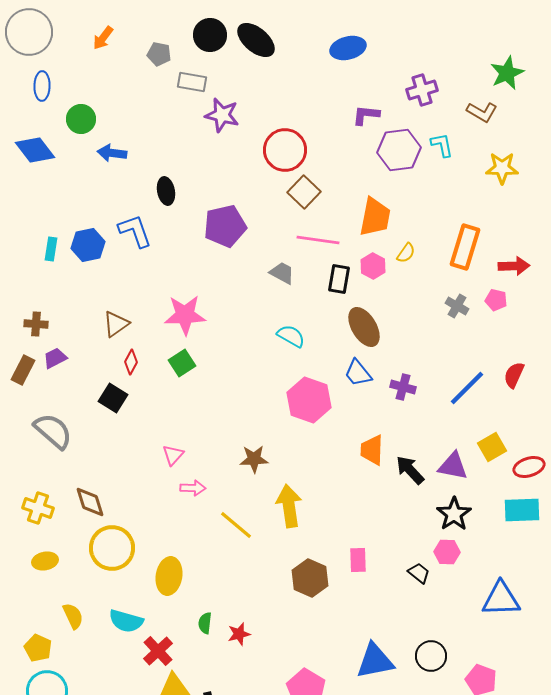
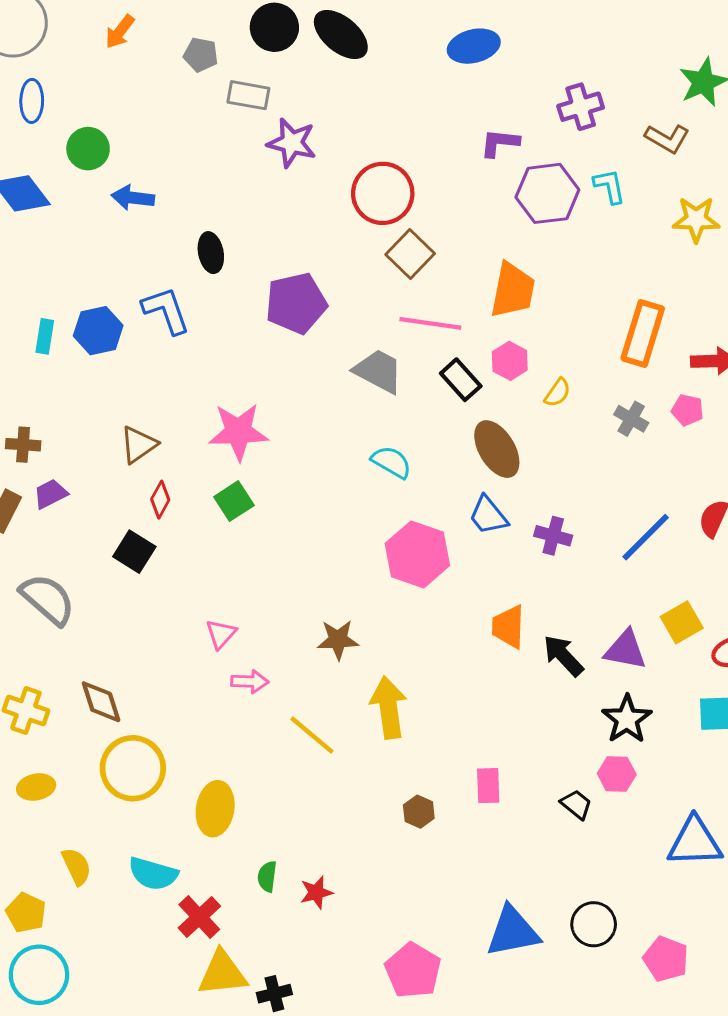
yellow semicircle: (406, 253) -> (557, 393), moved
gray trapezoid: (282, 273) -> (378, 371), size x1.4
black rectangle: (339, 279) -> (461, 380), turned -52
brown hexagon: (310, 578) -> (419, 812), size x0.6

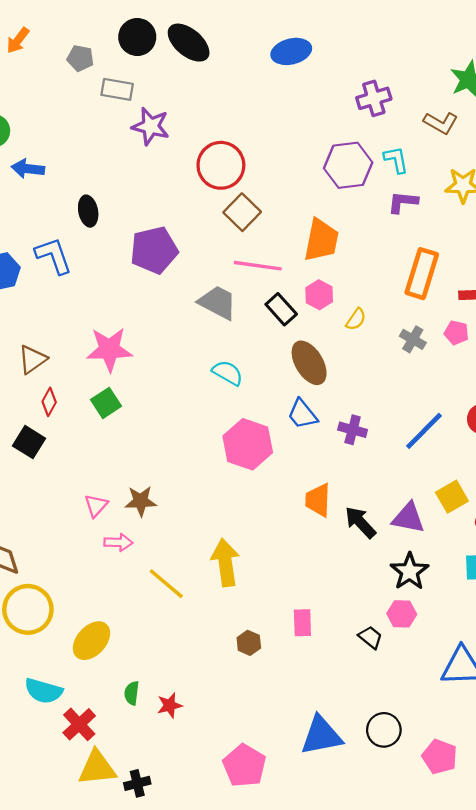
purple L-shape: (500, 143) -> (403, 202), moved
brown star: (338, 640) -> (141, 501), moved
yellow ellipse: (215, 809) -> (91, 641), turned 33

